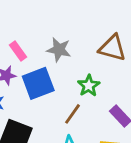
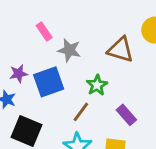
pink rectangle: (18, 51) -> (44, 32), moved

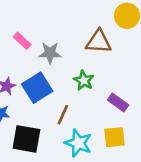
brown line: (81, 112) -> (63, 115), moved

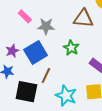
brown line: (63, 115) -> (46, 76), moved

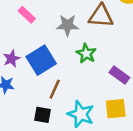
gray star: (46, 26) -> (68, 25), moved
black square: (26, 92) -> (43, 115), moved, size x0.6

